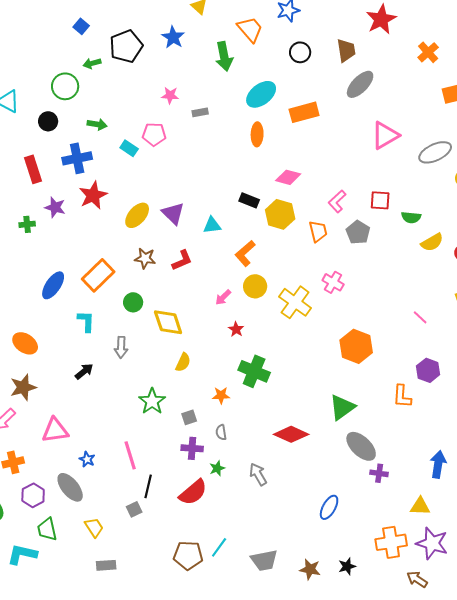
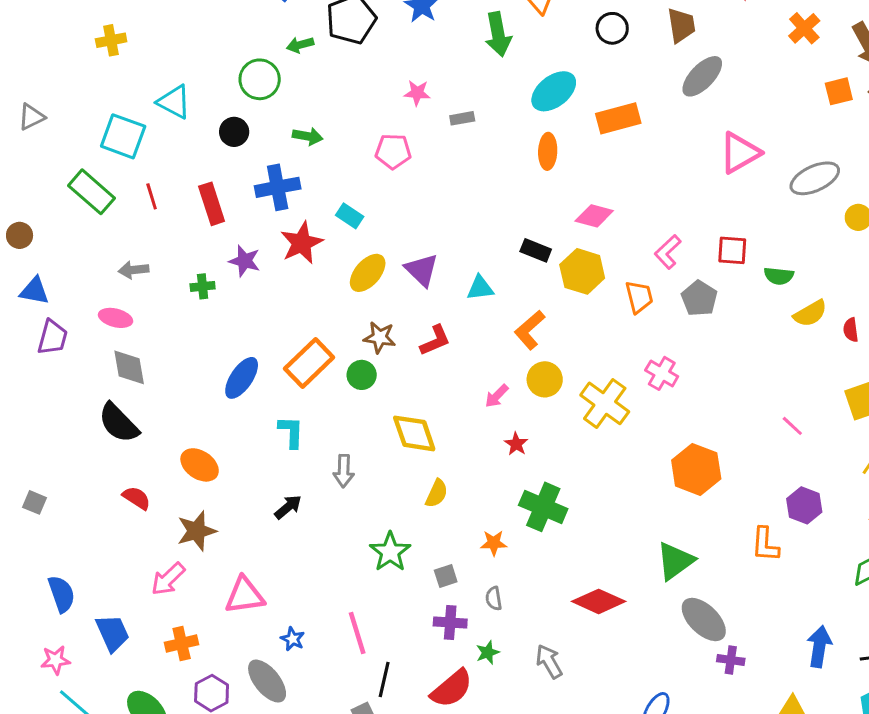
cyan rectangle: (129, 148) -> (350, 216), moved
green circle: (133, 302) -> (362, 375), moved

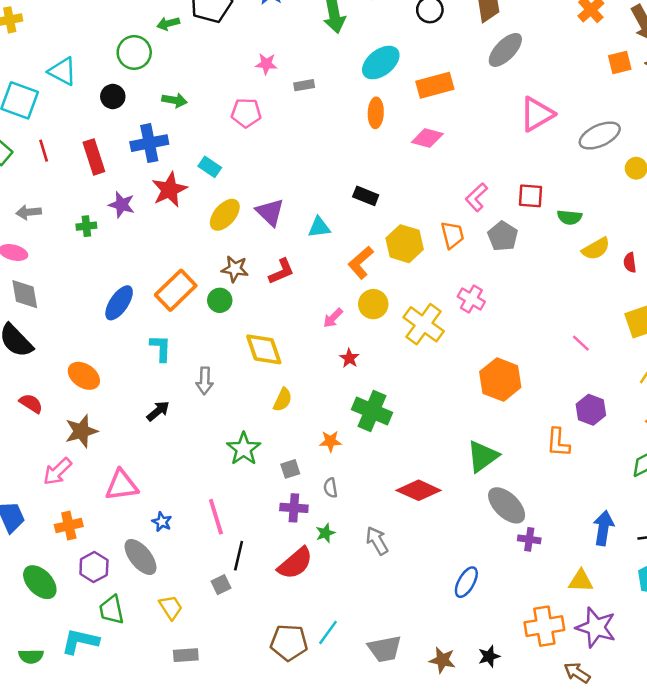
pink diamond: (594, 216) -> (427, 138), moved
yellow hexagon: (582, 271) -> (405, 244), moved

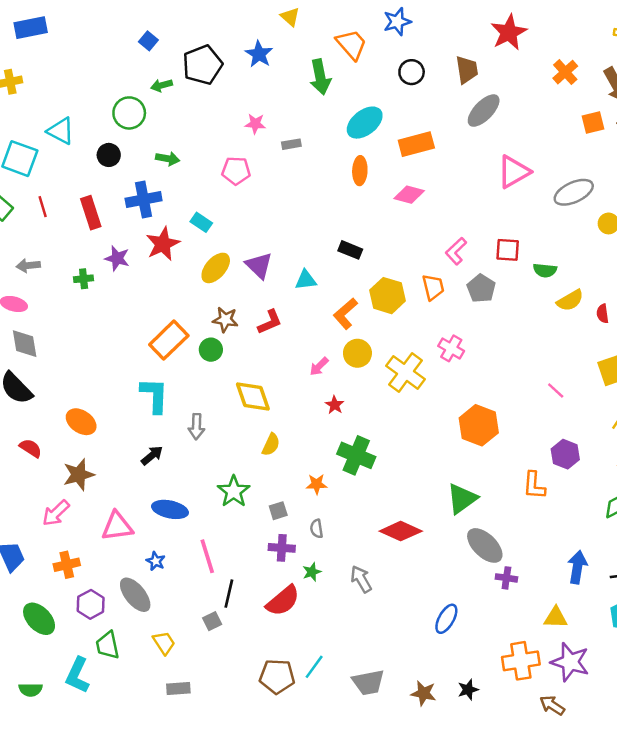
blue ellipse: (119, 303) -> (170, 509), moved, turned 68
cyan L-shape: (161, 348) -> (154, 395), size x1.4
cyan L-shape: (80, 641) -> (77, 675), turned -78

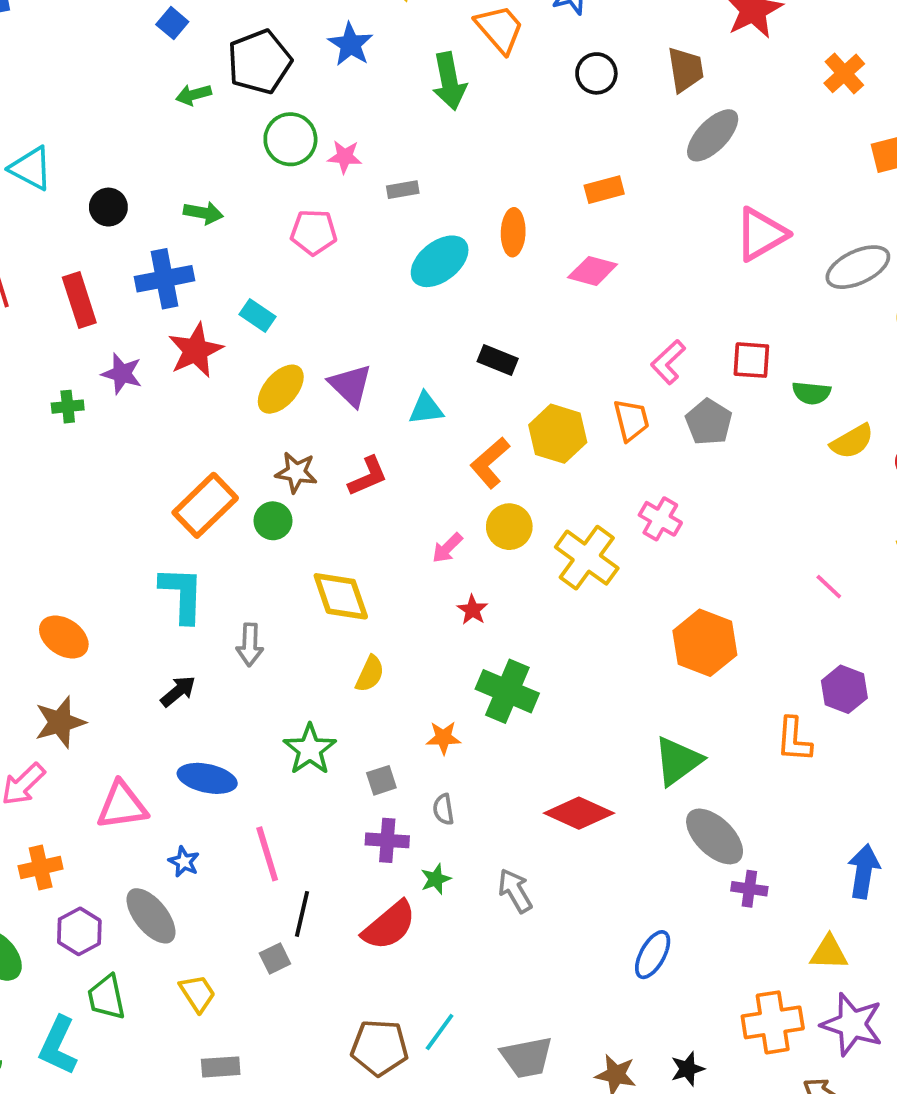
green circle: (129, 113) -> (290, 139), moved
cyan ellipse: (365, 123) -> (440, 261), moved
orange rectangle: (416, 144) -> (604, 190), size x0.7

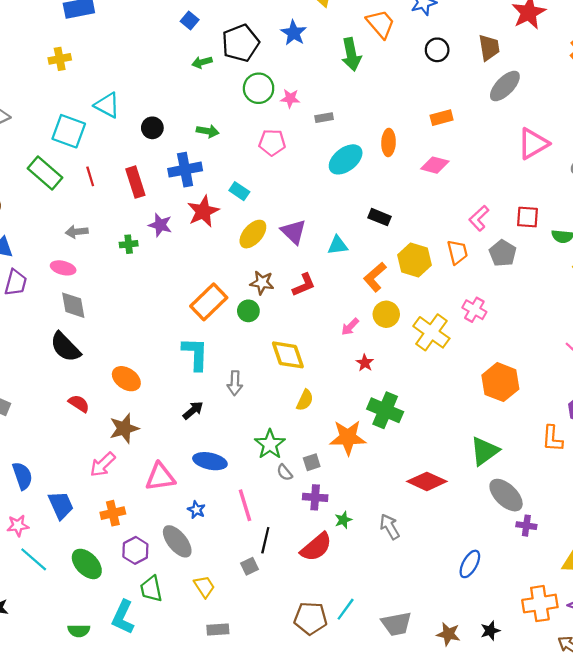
orange star: (443, 738) -> (348, 437), size x1.8
gray semicircle: (443, 809) -> (285, 472), moved, turned -30

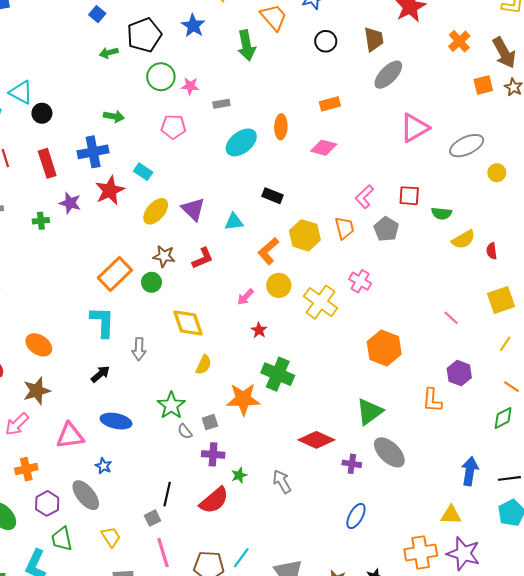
black circle: (152, 128) -> (42, 113), moved
pink line: (245, 505) -> (163, 553), moved
purple cross: (526, 526) -> (352, 464), moved

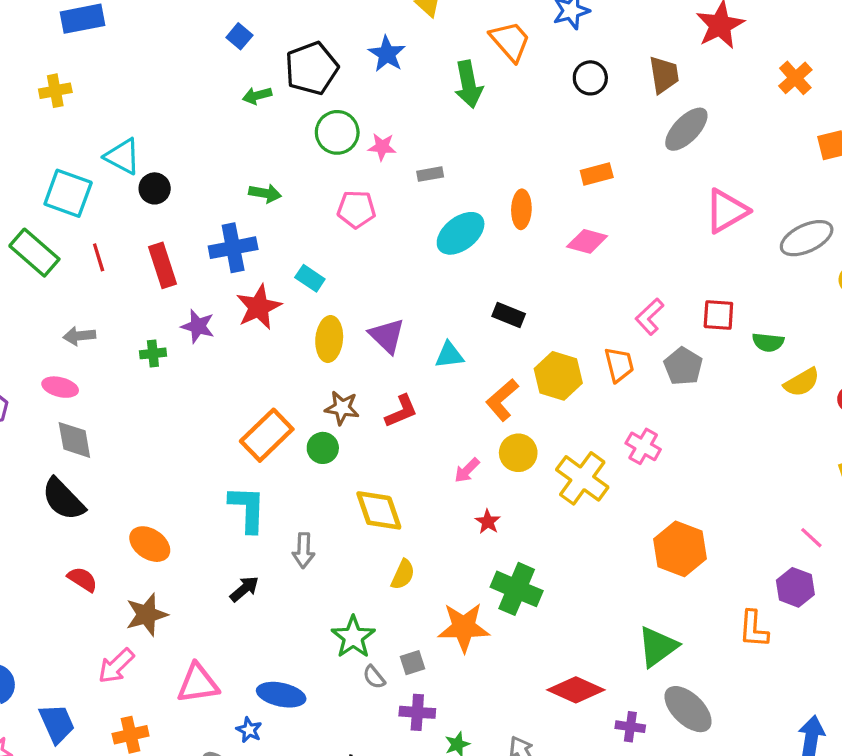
yellow ellipse: (156, 211) -> (329, 339), turned -36
pink line: (451, 318) -> (811, 538), moved
blue ellipse: (116, 421) -> (281, 695), moved

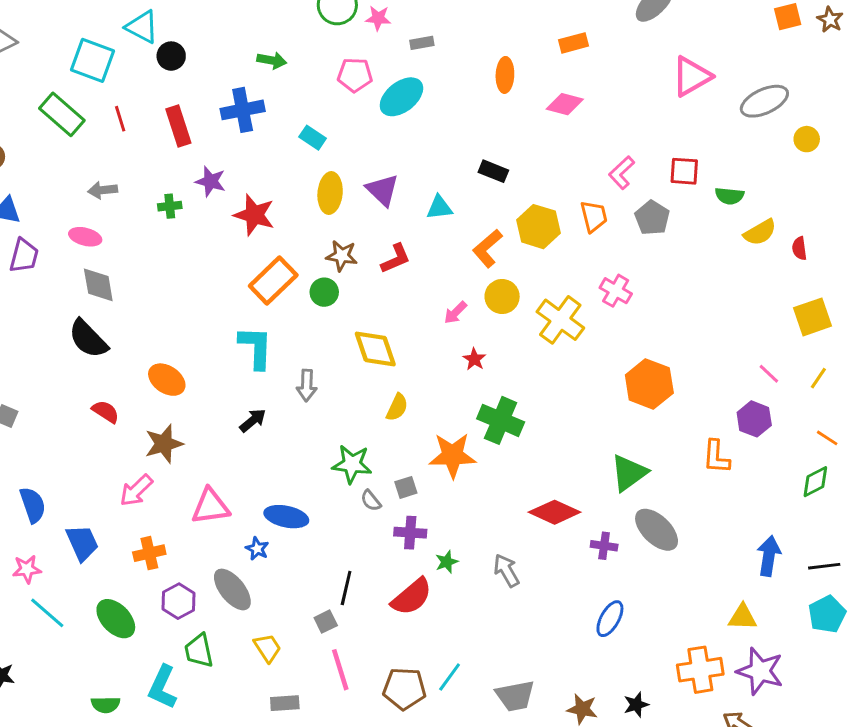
cyan ellipse: (461, 233) -> (401, 97), moved
red star: (259, 307) -> (254, 215), moved, turned -30
green star: (353, 637) -> (352, 464), turned -30

